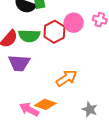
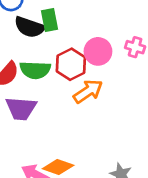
orange arrow: (67, 78) -> (88, 91), moved

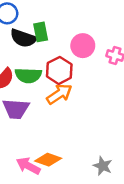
pink circle: (98, 51) -> (83, 46), moved
orange arrow: (88, 91) -> (59, 94), moved

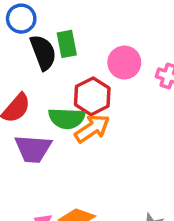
black semicircle: (23, 38) -> (43, 52), turned -130
green semicircle: (28, 75) -> (67, 118), moved

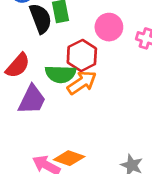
purple trapezoid: (33, 149) -> (32, 100), turned -68

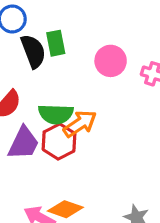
red hexagon: (82, 56) -> (59, 142), moved

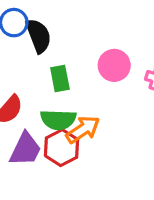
green rectangle: (56, 43) -> (60, 79), moved
black semicircle: (33, 51) -> (39, 36), moved

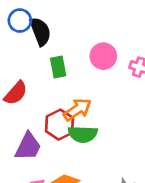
green semicircle: (58, 120) -> (83, 134), moved
purple trapezoid: (25, 149) -> (28, 146), moved

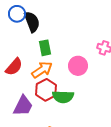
pink circle: (103, 56) -> (78, 66), moved
orange arrow: (77, 109) -> (42, 70), moved

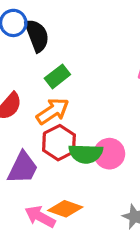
green rectangle: (45, 48) -> (57, 76), turned 63
pink circle: (78, 66) -> (109, 154), moved

